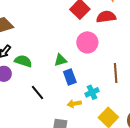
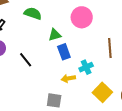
green semicircle: (23, 61) -> (33, 13), moved
black line: (38, 92) -> (26, 60), moved

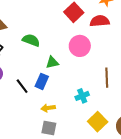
blue rectangle: (64, 52) -> (42, 81), moved, turned 42
yellow arrow: (68, 78) -> (48, 108), moved

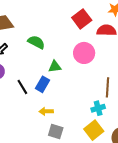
cyan cross: (82, 96) -> (98, 108), moved
gray square: (49, 128) -> (56, 131), moved

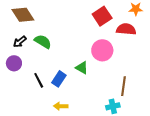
green semicircle: (36, 42) -> (43, 42), moved
green triangle: (55, 66) -> (82, 68), moved, turned 32

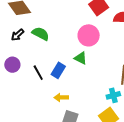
pink circle: (102, 50) -> (89, 35), moved
purple circle: (14, 63) -> (12, 65), moved

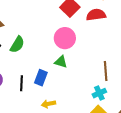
green semicircle: (41, 34) -> (17, 44), turned 102
black line: (38, 73) -> (21, 83), turned 42

